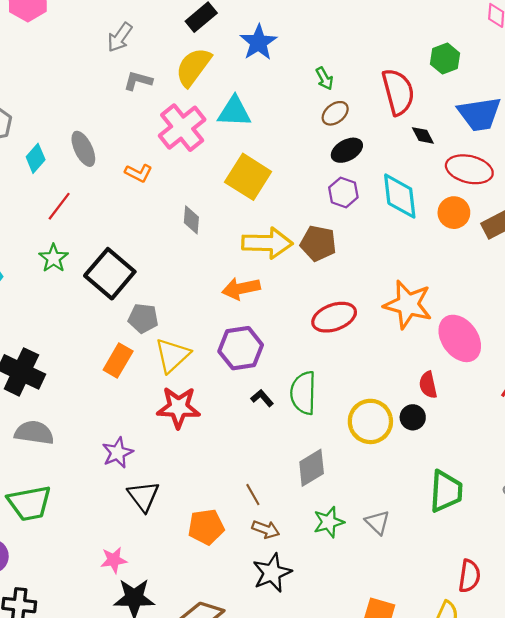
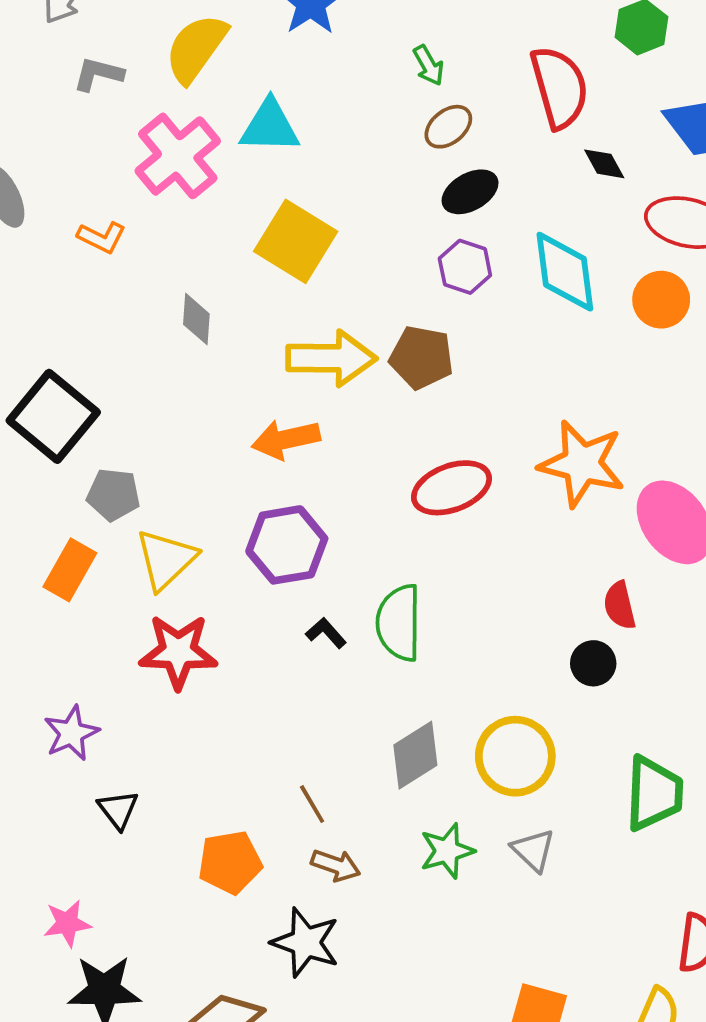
yellow circle: (370, 421) -> (515, 756), moved
black triangle: (143, 496) -> (118, 810), size x0.7
black star: (272, 573) -> (306, 942), moved, turned -30

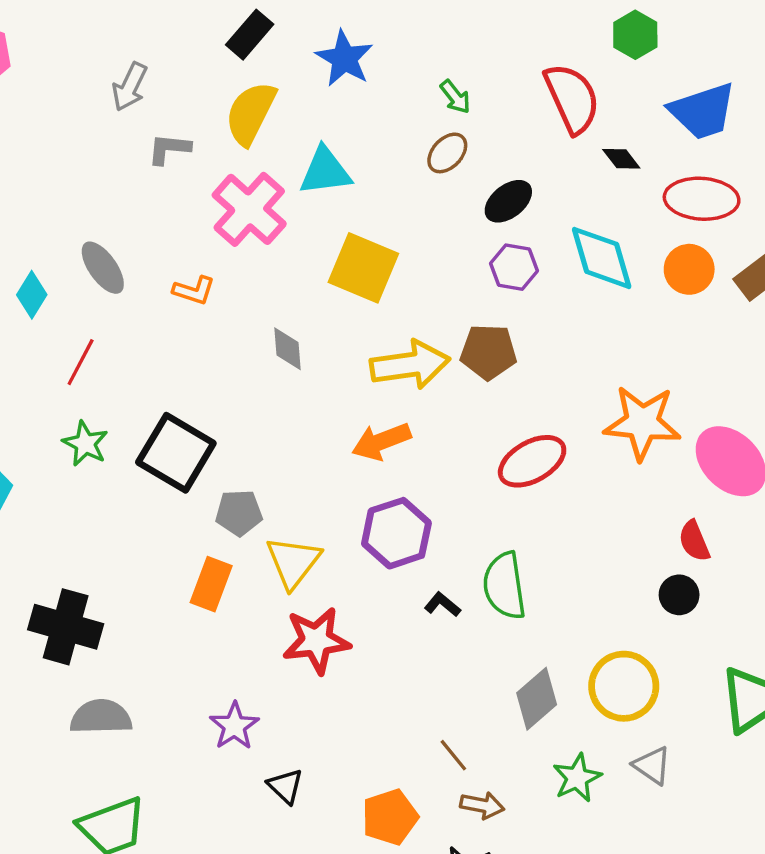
brown ellipse: (448, 127) -> (447, 153), moved

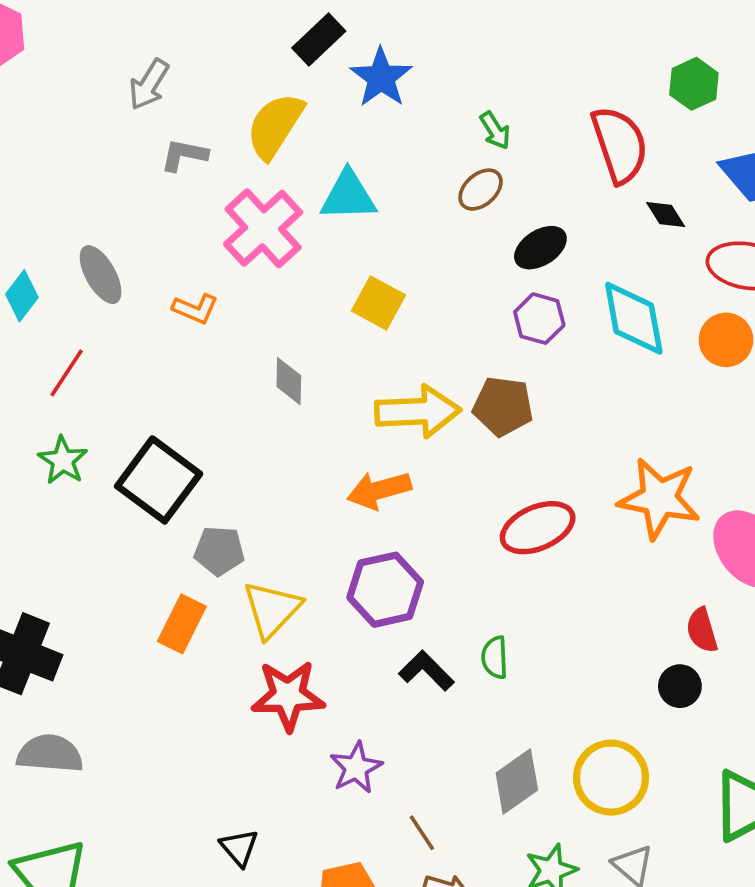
black rectangle: (250, 35) -> (319, 40), moved
yellow square: (363, 268) -> (378, 303), size x0.7
green semicircle: (504, 586) -> (495, 657), size x0.6
black L-shape: (442, 604) -> (426, 671), size x1.4
purple star: (234, 726) -> (356, 768), moved

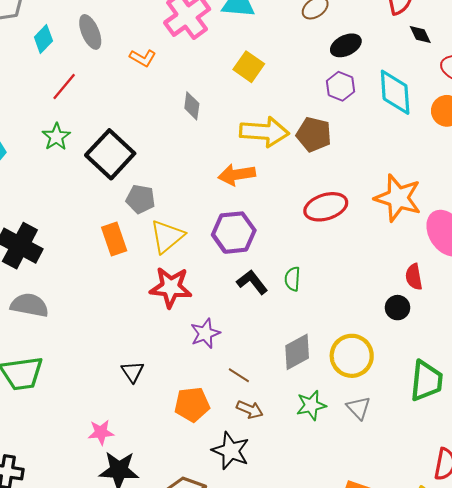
orange rectangle: (182, 624) -> (114, 239), turned -52
brown line: (422, 833) -> (239, 375), turned -30

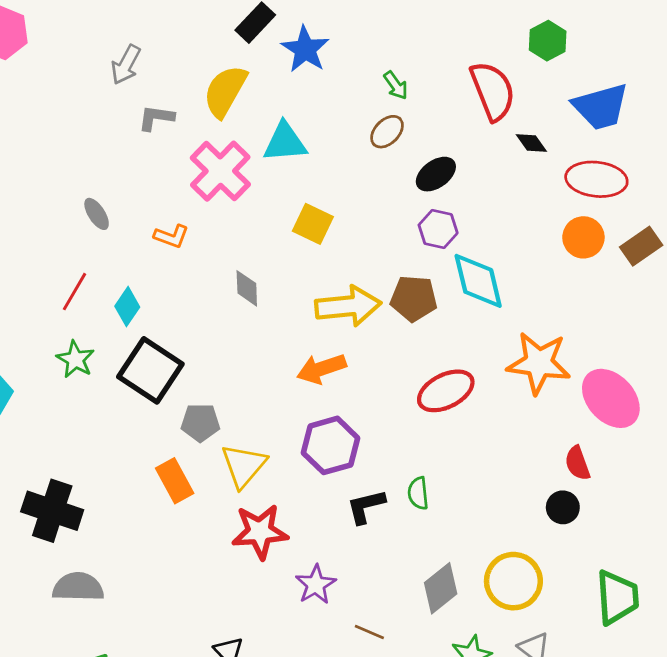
gray ellipse: (90, 32) -> (97, 214), size x0.7
cyan diamond: (43, 39) -> (127, 307), moved
cyan diamond: (395, 92) -> (478, 281), moved
black L-shape: (252, 282) -> (366, 506), turned -56

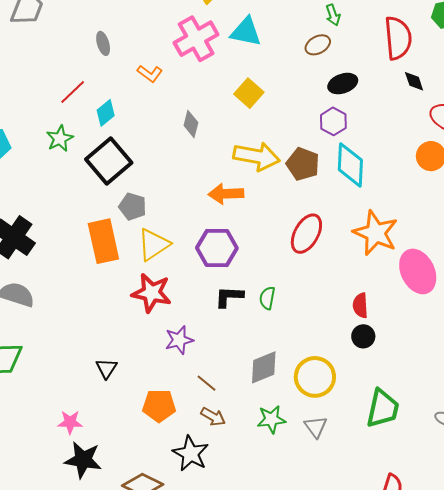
red ellipse: (446, 391) -> (306, 234), turned -51
red semicircle: (577, 463) -> (360, 305), moved
orange rectangle: (175, 481) -> (103, 241), size x1.4

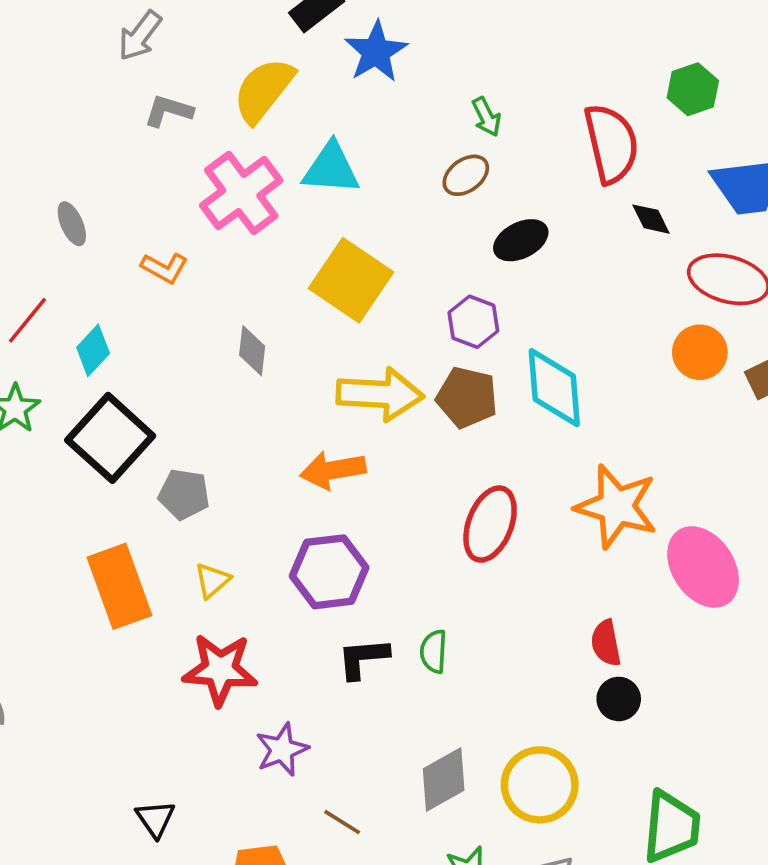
yellow square: (249, 93) -> (351, 280), size x1.5
purple hexagon: (333, 121) -> (473, 322), moved
gray pentagon: (133, 207) -> (184, 494), moved
yellow triangle: (154, 244) -> (212, 580), size x0.6

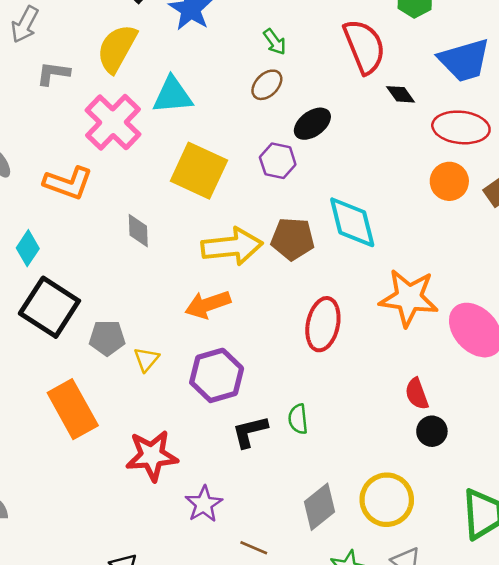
orange L-shape: (165, 268) -> (68, 183), size x1.5
purple hexagon: (473, 322) -> (278, 161), moved
yellow triangle: (212, 580) -> (146, 359), moved

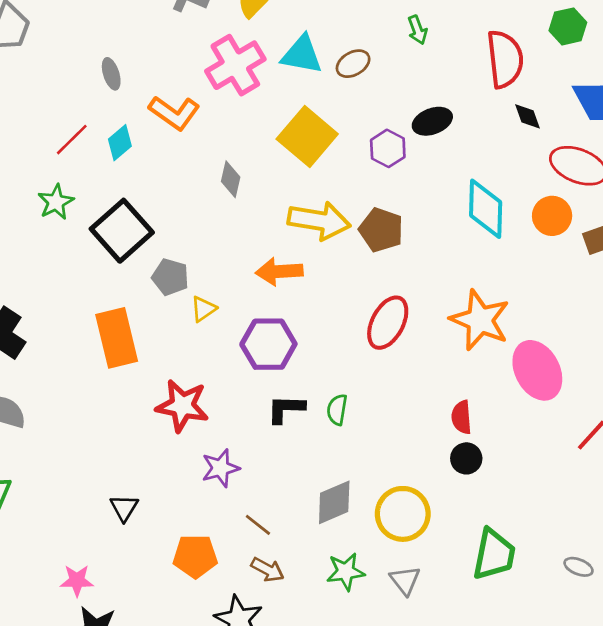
brown ellipse: (267, 85) -> (353, 64), moved
cyan diamond: (352, 222) -> (486, 209), moved
cyan diamond: (28, 248) -> (120, 143), moved

